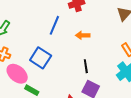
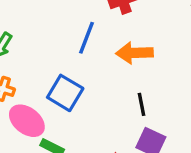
orange arrow: (83, 35) -> (135, 53), size x1.5

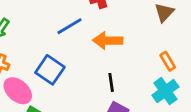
blue line: (86, 38) -> (70, 26), turned 35

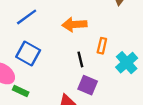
blue line: (70, 26) -> (27, 17), moved
orange rectangle: (168, 61) -> (102, 46), moved, turned 49

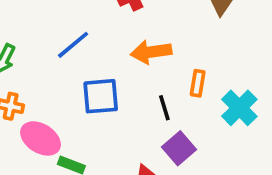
blue square: (28, 53) -> (101, 96), moved, turned -30
purple square: (88, 85) -> (179, 148), turned 30

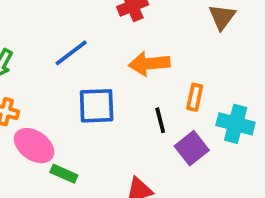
cyan cross: (239, 108) -> (236, 124), turned -33
purple square: (179, 148) -> (192, 148), moved

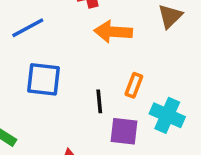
orange arrow: (149, 64) -> (113, 32), moved
purple square: (192, 148) -> (124, 131), turned 36

